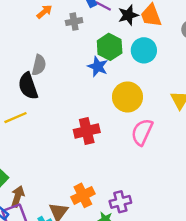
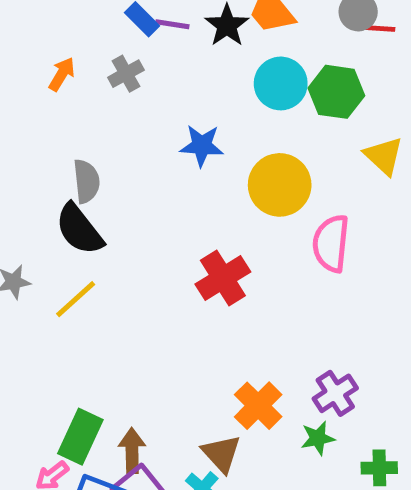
green hexagon: (110, 47) -> (336, 92), moved

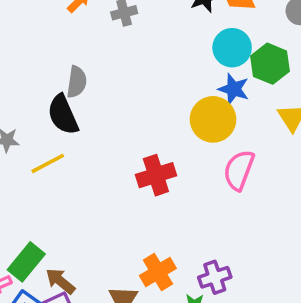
blue star: (202, 146) -> (234, 89), moved
brown arrow: (132, 451) -> (60, 281), turned -64

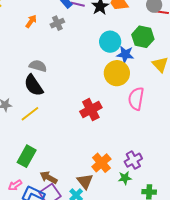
cyan circle: (232, 48) -> (110, 42), moved
gray semicircle: (77, 82) -> (38, 66), turned -72
green rectangle: (26, 262) -> (27, 156), moved

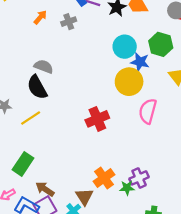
green star: (125, 178) -> (127, 188), moved

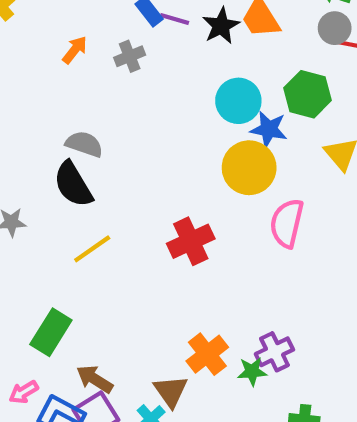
yellow line: (31, 118) -> (92, 249), moved

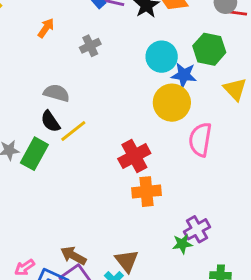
gray cross: (130, 56) -> (90, 46), moved
black semicircle: (73, 184) -> (50, 121), size x0.7
yellow line: (92, 249) -> (73, 131), moved
green rectangle: (51, 332) -> (34, 154), moved
orange cross: (207, 354) -> (147, 192), moved, turned 36

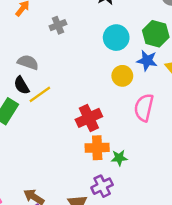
blue star: (184, 75) -> (147, 61), moved
yellow circle: (172, 103) -> (122, 76), size x0.7
purple cross: (197, 229) -> (102, 186), moved
green star: (182, 244) -> (119, 158), moved

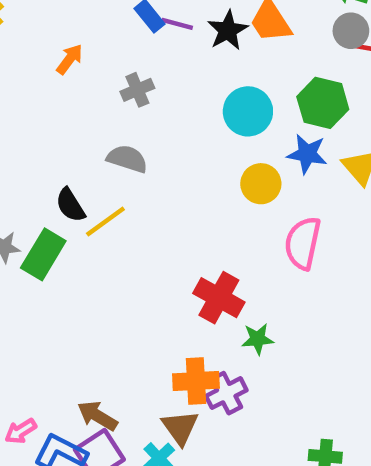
gray semicircle: (28, 62) -> (127, 159), moved
red cross: (89, 118) -> (219, 298), moved, turned -35
orange cross: (97, 148) -> (196, 381), moved

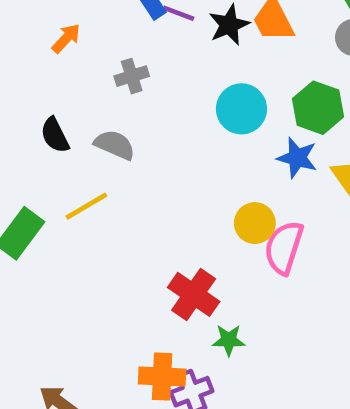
yellow circle: (261, 184) -> (255, 223), moved
black semicircle: (70, 205) -> (55, 135), moved

